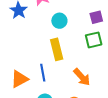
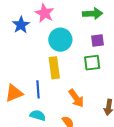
cyan circle: (59, 21) -> (60, 40), size x1.5

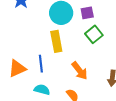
purple square: (97, 40) -> (87, 13), moved
green square: (92, 63) -> (94, 34), turned -30

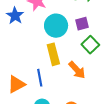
orange arrow: (80, 71) -> (77, 70), moved

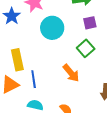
purple square: (82, 24) -> (90, 23), moved
yellow rectangle: (53, 54) -> (17, 60), moved

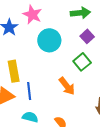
purple square: (90, 23) -> (87, 36), turned -32

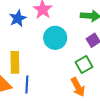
orange arrow: (67, 86) -> (78, 87), moved

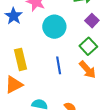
blue line: (27, 84) -> (59, 65), moved

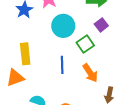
green square: (88, 46) -> (85, 44), moved

